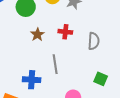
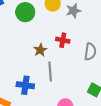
brown star: (37, 35) -> (40, 50), moved

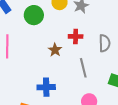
gray line: (50, 72) -> (83, 68), moved

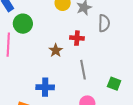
green circle: (34, 15) -> (23, 24), moved
gray semicircle: (105, 43) -> (104, 23), moved

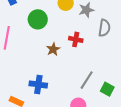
green circle: (23, 24) -> (38, 19), moved
gray line: (83, 70) -> (87, 80), moved, turned 36

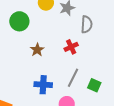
red cross: (76, 39) -> (71, 47), moved, turned -32
blue cross: (38, 85) -> (43, 85), moved

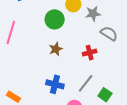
green circle: (19, 21) -> (55, 19), moved
gray semicircle: (87, 24) -> (109, 34), turned -72

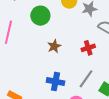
green circle: (55, 19) -> (40, 16), moved

